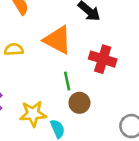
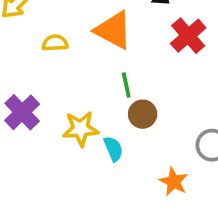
red cross: (103, 59) -> (188, 36), moved, turned 32

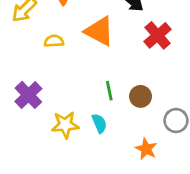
green line: (126, 85) -> (109, 91), moved
brown circle: (143, 114) -> (140, 96), moved
yellow star: (81, 129) -> (65, 125), moved

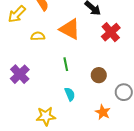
green line: (109, 91) -> (66, 64), moved
yellow star: (65, 125) -> (46, 116), moved

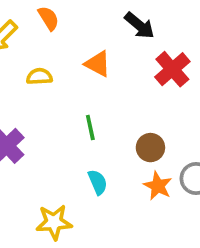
orange triangle: (70, 29) -> (98, 64), size x0.7
orange star: (103, 112) -> (158, 186), moved

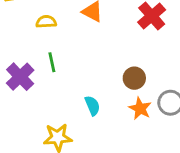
green line: (90, 127) -> (52, 62), moved

